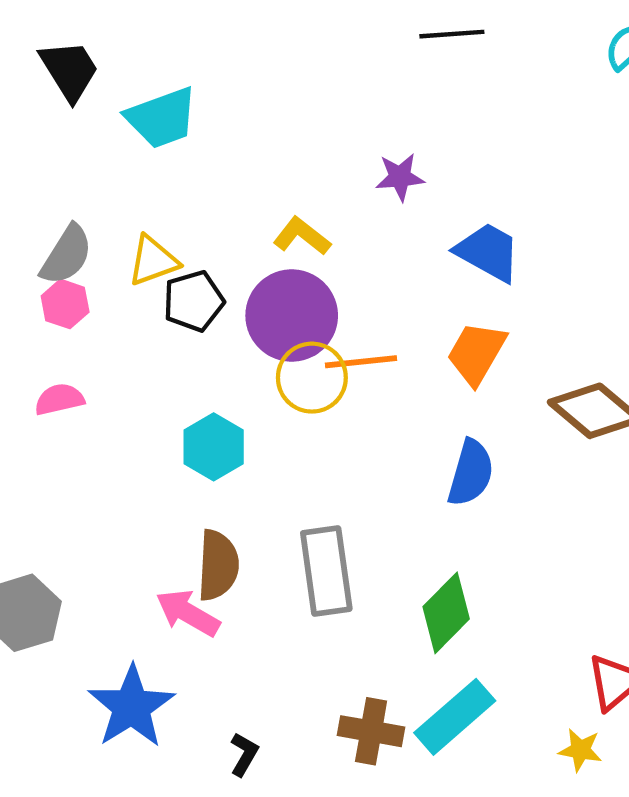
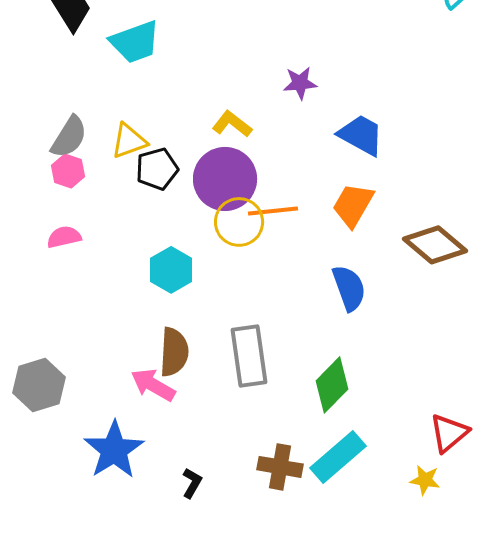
blue semicircle: (471, 473) -> (349, 288), turned -36

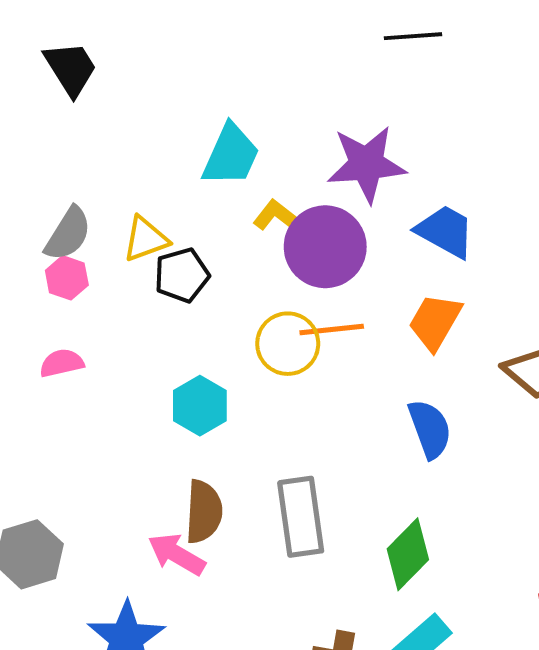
cyan trapezoid: (135, 42) -> (231, 155), moved, turned -46
purple star: (300, 83) -> (367, 164), size x1.8
purple circle: (225, 179) -> (325, 247), moved

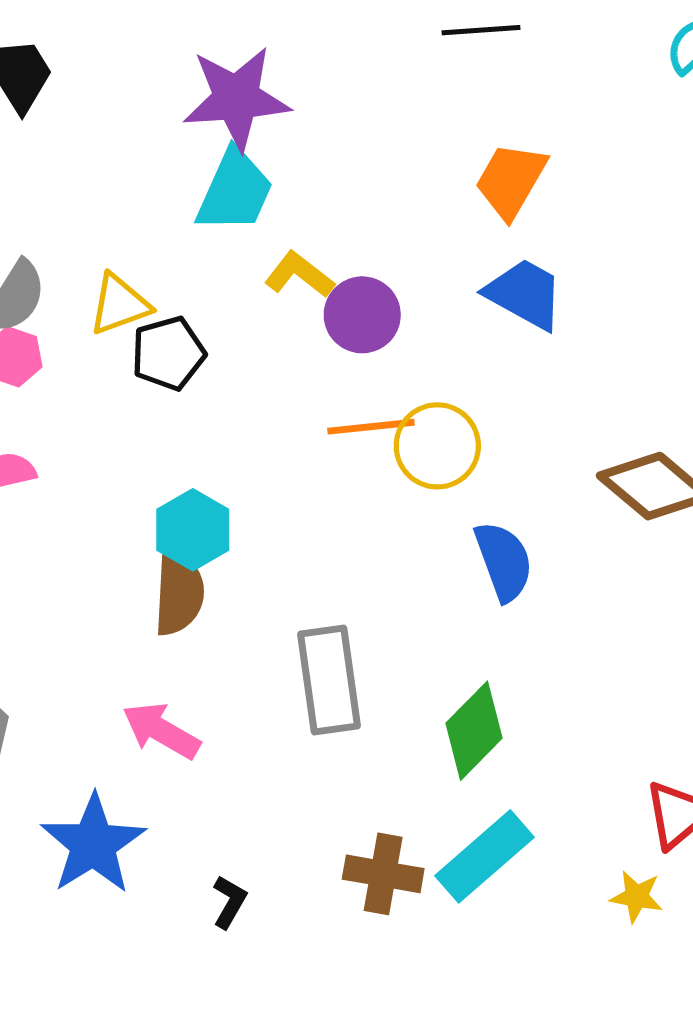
purple star: (367, 164) -> (236, 98), moved
purple circle: (325, 247) -> (362, 315), size x0.7
orange trapezoid: (435, 322) -> (511, 180), moved
yellow circle: (288, 344) -> (437, 446), moved
brown semicircle: (204, 512) -> (179, 593), moved

